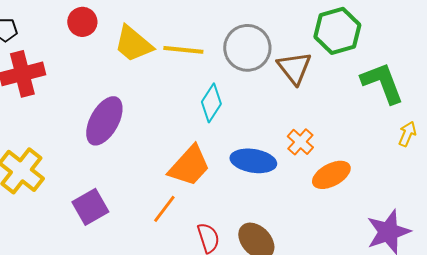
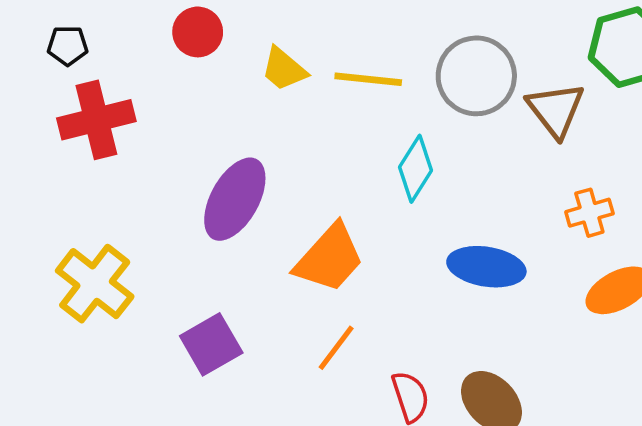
yellow trapezoid: (133, 44) -> (284, 69), size x0.7
orange cross: (300, 142) -> (589, 213), moved, turned 32
orange trapezoid: (189, 166) -> (329, 258), moved

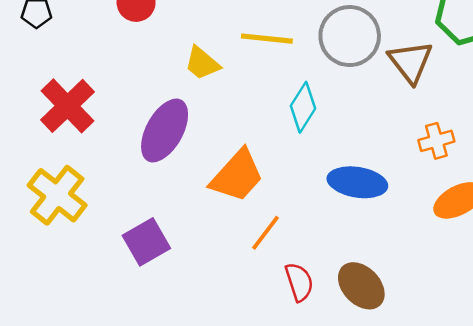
yellow trapezoid: (284, 69) -> (202, 63), moved
red cross: (96, 120) -> (67, 106), moved, turned -30
orange line: (336, 348) -> (266, 233), moved

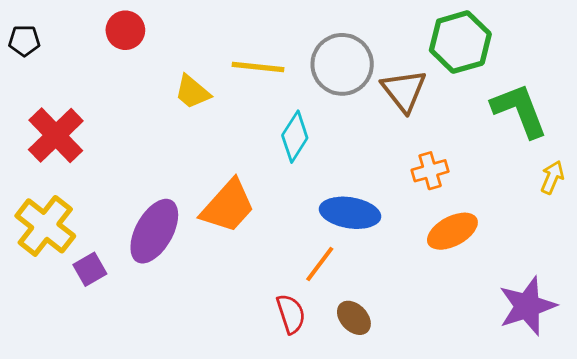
purple ellipse: (165, 131) -> (154, 231), moved
orange line: (266, 233) -> (320, 264), moved
purple square: (146, 242) -> (90, 269), moved, size x0.7
brown ellipse: (361, 286) -> (354, 318), size x0.7

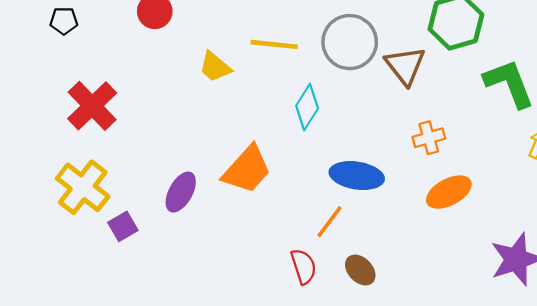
purple ellipse: (154, 231) -> (181, 192), size x0.7

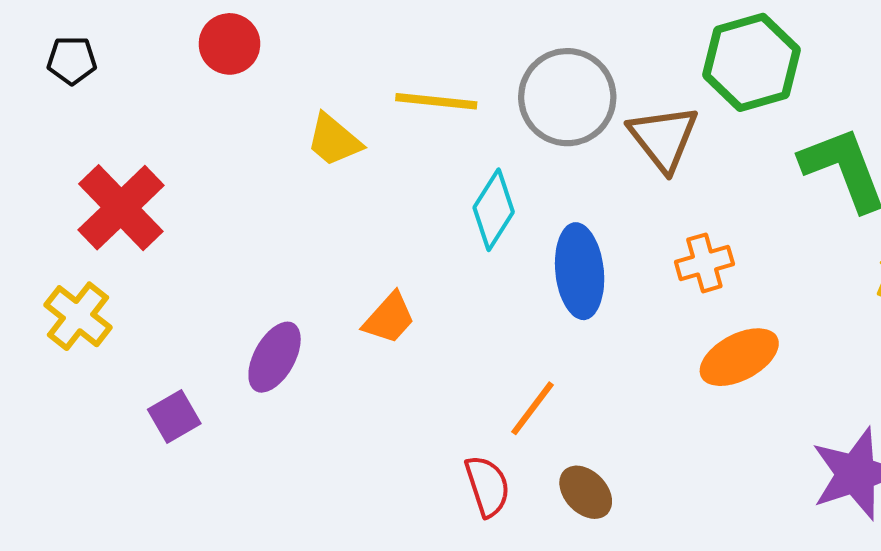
orange trapezoid: (247, 170) -> (389, 318), size x0.6
blue ellipse: (357, 176) -> (580, 271), moved, turned 75
yellow cross: (83, 187) -> (78, 316), moved, size x0.7

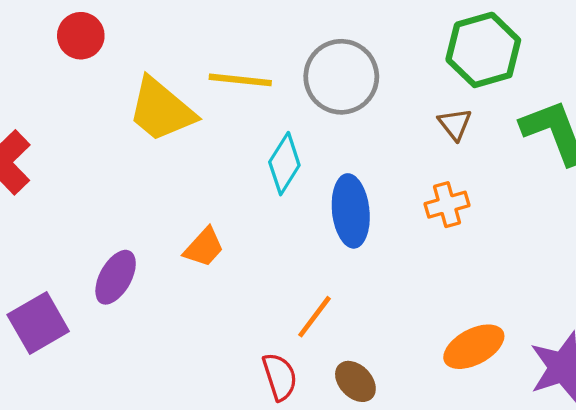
brown triangle: (663, 138) -> (455, 124), moved, size x0.6
yellow trapezoid: (334, 140) -> (161, 110), size x1.6
orange ellipse: (739, 357) -> (474, 347), moved
purple square: (174, 416) -> (38, 323), size x1.5

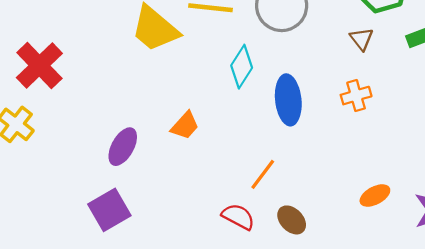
purple square: (38, 323) -> (109, 210), moved
orange ellipse: (474, 347) -> (375, 196), size x0.7
red semicircle: (280, 377) -> (238, 217), turned -44

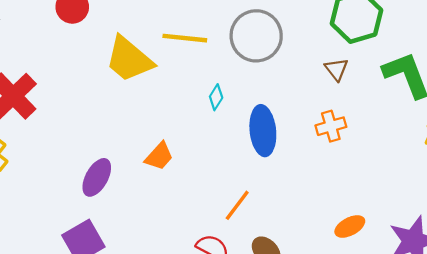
cyan diamond: (242, 67) -> (216, 97), size x0.6

